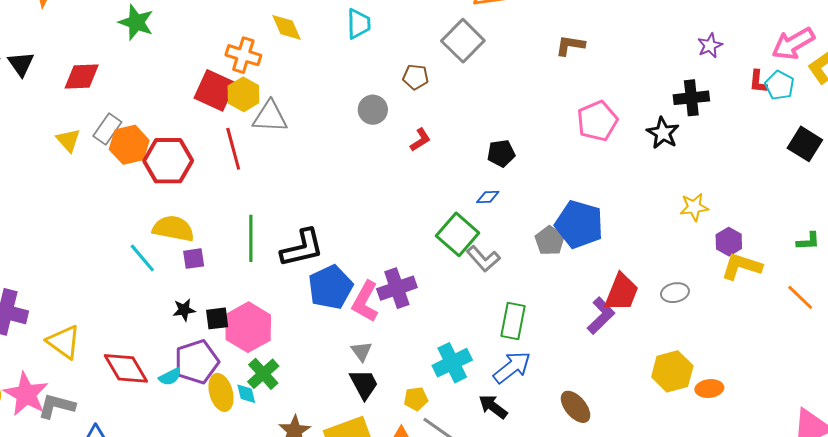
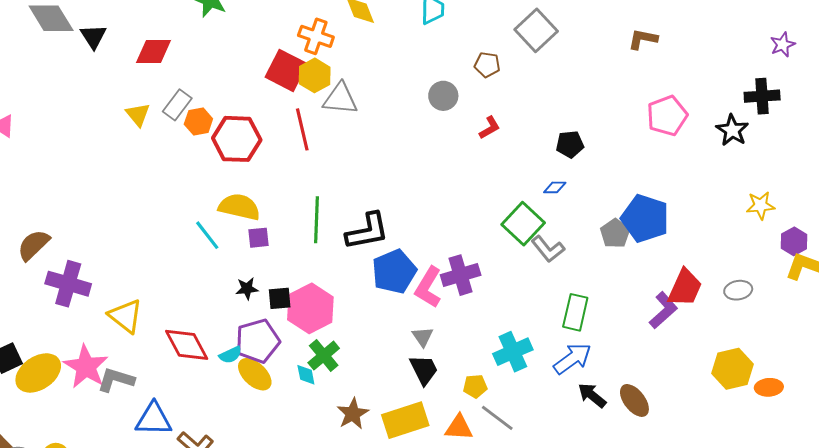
orange hexagon: (129, 145) -> (198, 121), size x0.7
yellow ellipse: (221, 392) -> (255, 374), moved, turned -33
black arrow: (493, 407) -> (592, 395), moved

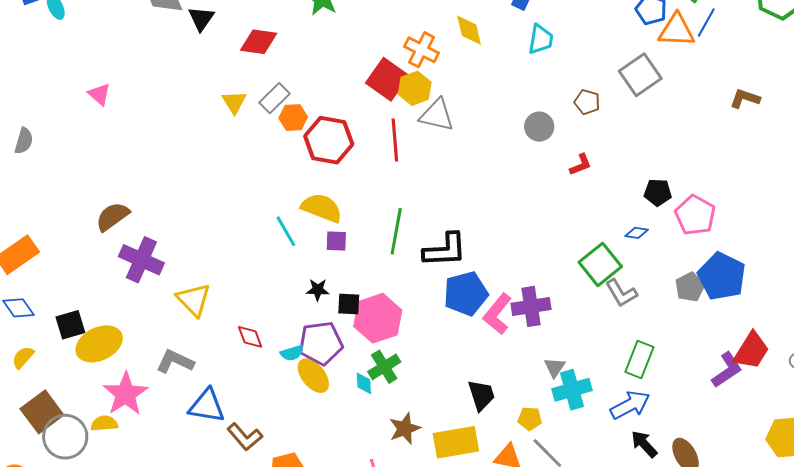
pink pentagon: (667, 116) -> (695, 215), moved, turned -30
gray triangle: (423, 337) -> (555, 367), moved
red diamond: (187, 345) -> (250, 337), size x0.6
pink star: (86, 367) -> (126, 394), moved

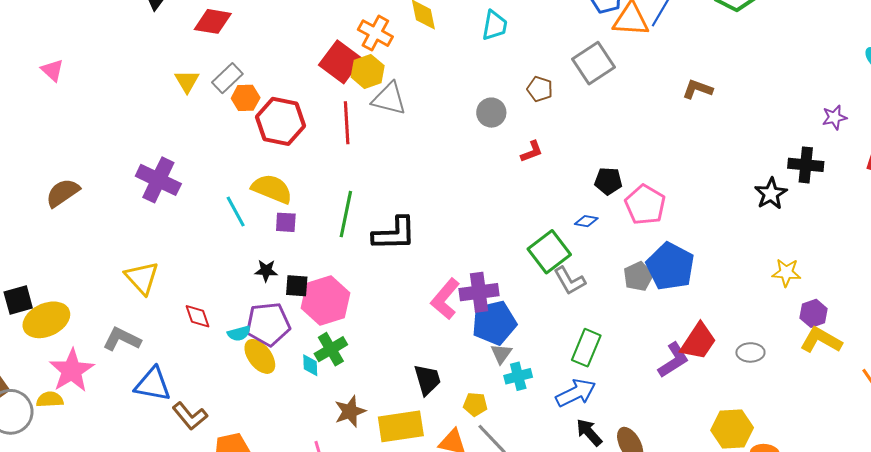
purple cross: (141, 260) -> (158, 180), moved
blue pentagon: (466, 294) -> (494, 323), moved
cyan cross: (572, 390) -> (518, 376), size x0.7

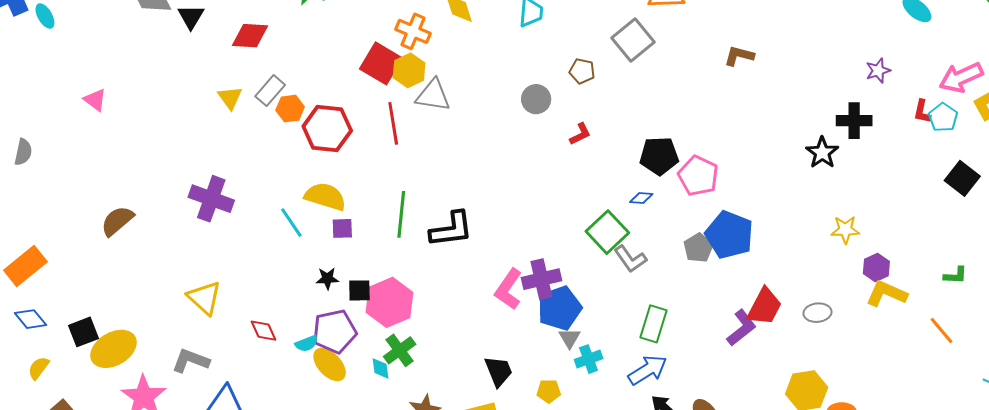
black pentagon: (608, 181) -> (659, 156), size x1.4

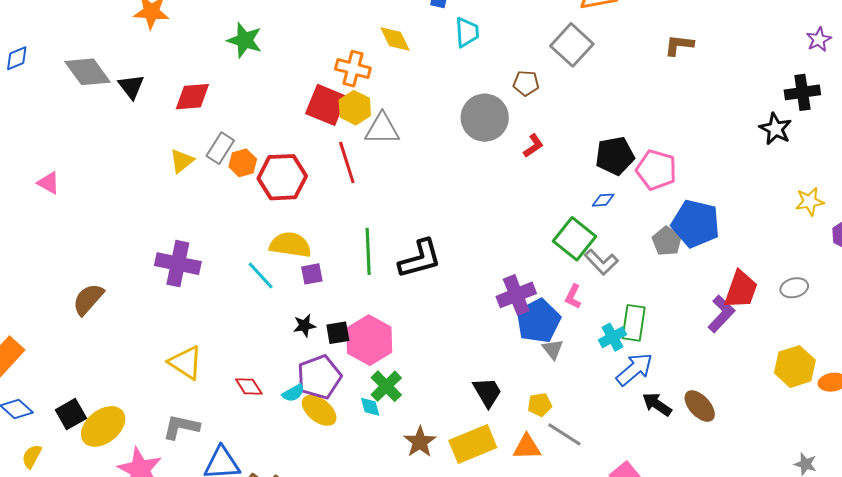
yellow triangle: (230, 98) -> (182, 161), turned 36
gray circle: (536, 99) -> (485, 118), size x1.6
pink L-shape: (508, 289) -> (573, 297), moved, size x0.6
cyan cross: (589, 359) -> (613, 337), moved

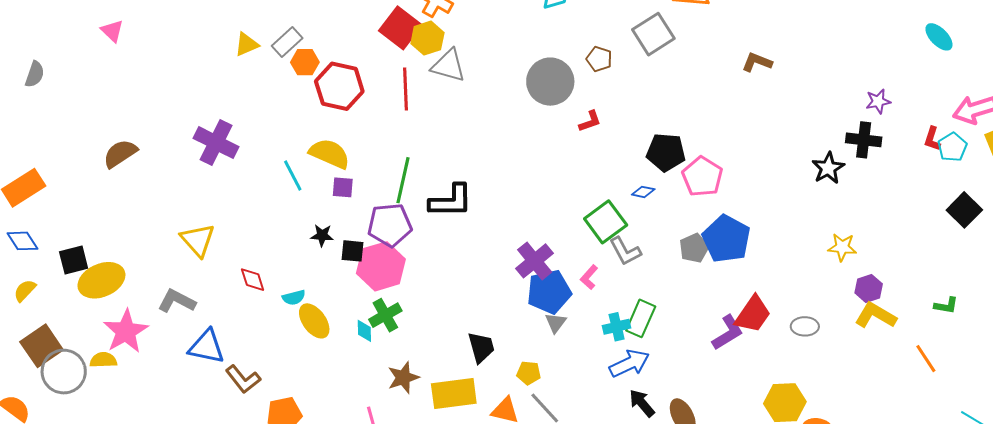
purple star: (819, 39) -> (878, 101), moved
purple cross: (516, 295) -> (535, 261), turned -33
purple pentagon: (319, 377) -> (390, 225), moved

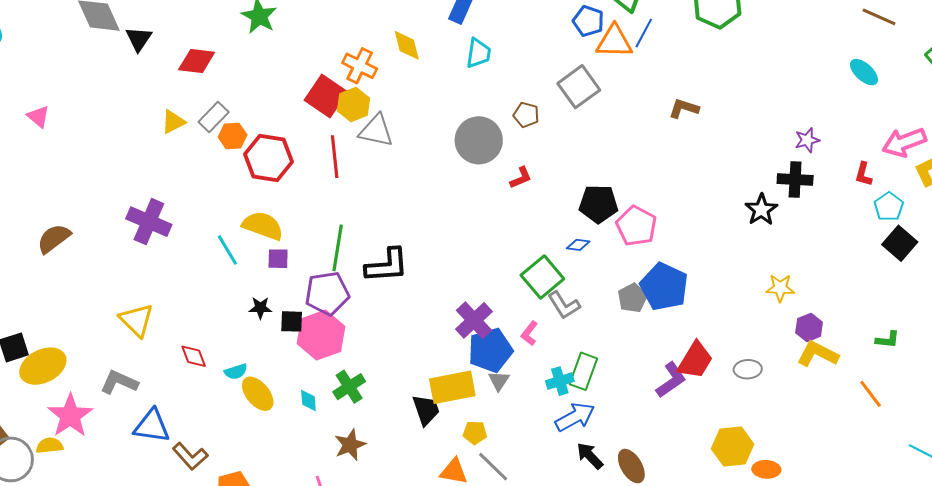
cyan pentagon: (952, 147) -> (889, 207), moved
green cross: (385, 315) -> (349, 387), moved
yellow rectangle: (454, 393) -> (452, 387), moved

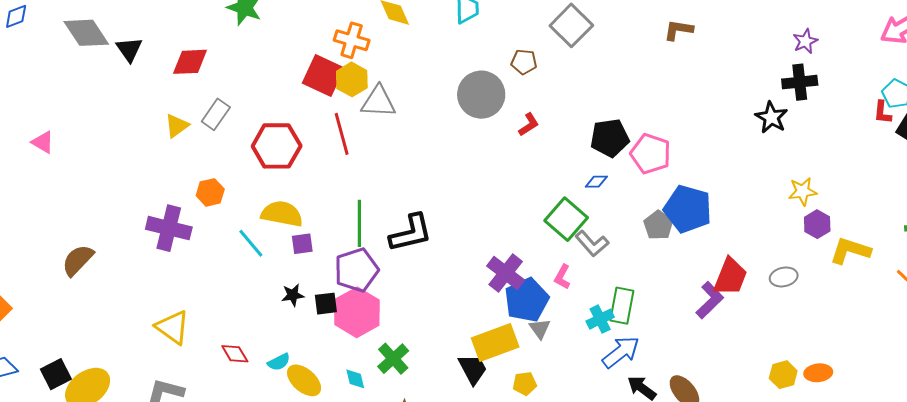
orange hexagon: (233, 136) -> (210, 192), moved
red L-shape: (863, 174) -> (882, 112), moved
purple hexagon: (809, 327) -> (817, 224), moved
yellow hexagon: (733, 447) -> (783, 375), moved, size x0.7

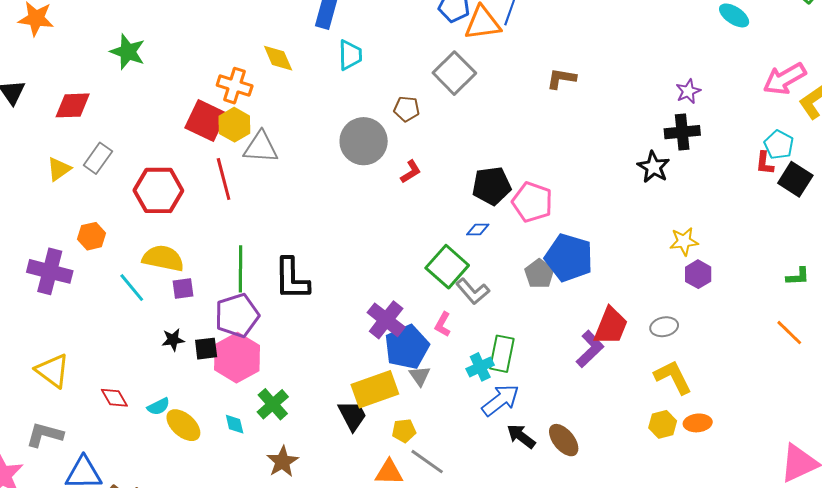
black L-shape: (411, 233) -> (292, 279), turned 102
yellow L-shape: (850, 251) -> (673, 377), moved, turned 45

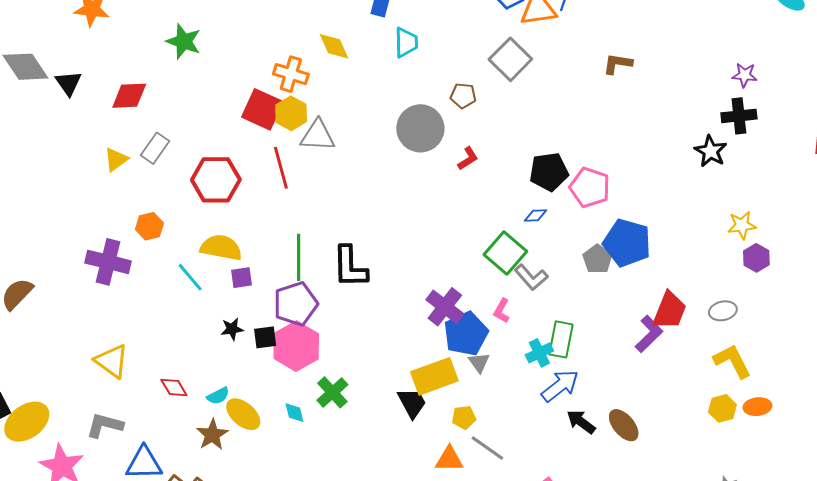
purple star: (688, 91) -> (745, 75), turned 30
brown star: (282, 462) -> (212, 435), moved

